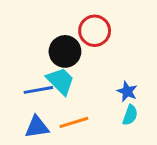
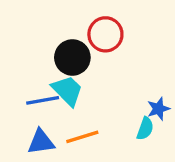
blue star: (127, 91) -> (158, 109), moved, turned 30

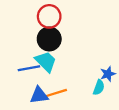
red circle: (105, 34) -> (49, 16), moved
blue triangle: (41, 142) -> (39, 95), moved

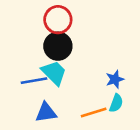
blue star: (108, 74) -> (115, 79), moved
orange line: (56, 93) -> (94, 112), moved

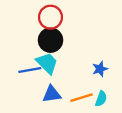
cyan semicircle: (116, 103) -> (101, 99), moved
blue triangle: (46, 112) -> (52, 94), moved

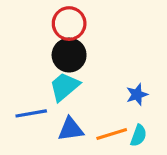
cyan trapezoid: (47, 63) -> (64, 87), turned -85
blue line: (30, 70) -> (31, 113), moved

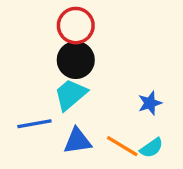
orange line: (112, 134) -> (122, 146), turned 48
cyan semicircle: (138, 136) -> (152, 148), turned 35

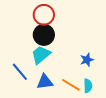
blue line: (34, 124) -> (20, 72), turned 60
cyan semicircle: (152, 148) -> (88, 86), turned -56

